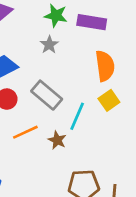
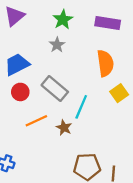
green star: (56, 15) -> (63, 20), turned 30
purple rectangle: (92, 22) -> (108, 23), moved
yellow square: (109, 100) -> (119, 93), moved

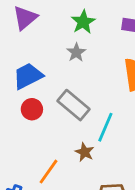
orange line: (36, 121) -> (49, 172), moved, turned -30

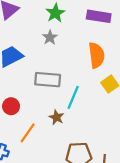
gray rectangle: (73, 105) -> (48, 80), turned -35
red circle: (32, 109) -> (11, 106), moved

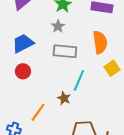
gray rectangle: (48, 80) -> (65, 51), moved
red circle: (11, 106) -> (23, 71), moved

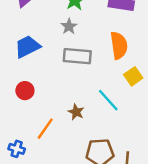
red circle: (23, 71) -> (25, 91), moved
cyan line: (79, 80) -> (108, 100), moved, turned -65

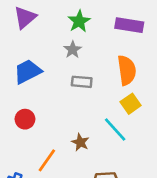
gray rectangle: (77, 56) -> (82, 82), size x0.7
yellow square: (133, 76) -> (131, 104), moved

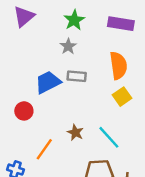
blue trapezoid: (28, 72) -> (48, 82), moved
cyan line: (115, 129) -> (109, 137), moved

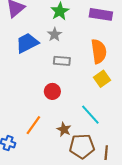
blue trapezoid: (48, 82) -> (27, 43), moved
red circle: (24, 111) -> (52, 91), moved
brown star: (75, 132) -> (64, 129), moved

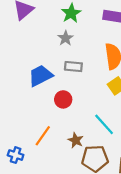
blue trapezoid: (27, 43) -> (40, 76), moved

